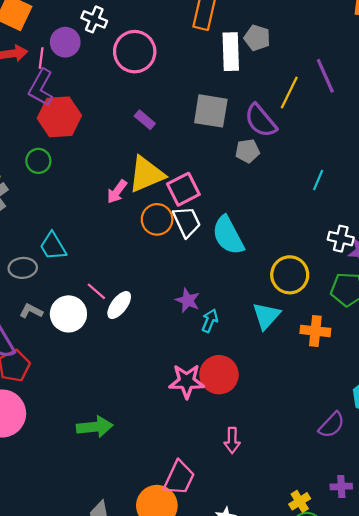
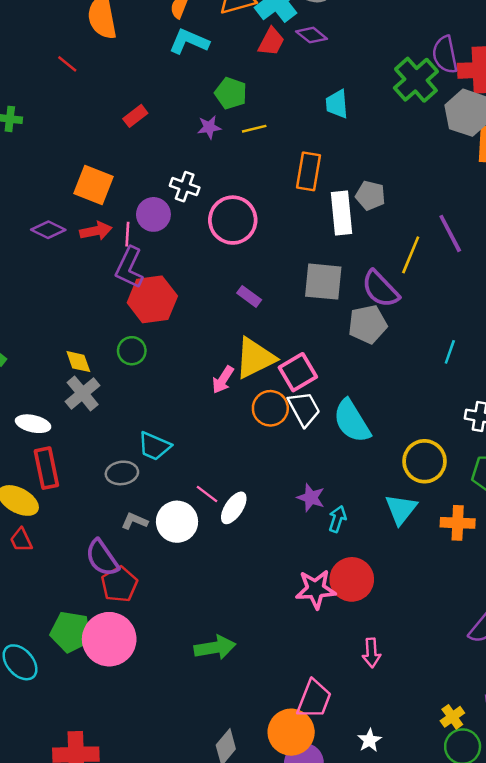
gray pentagon: (247, 151) -> (368, 324), size x1.4
cyan trapezoid: (53, 246) -> (154, 446), turned -32

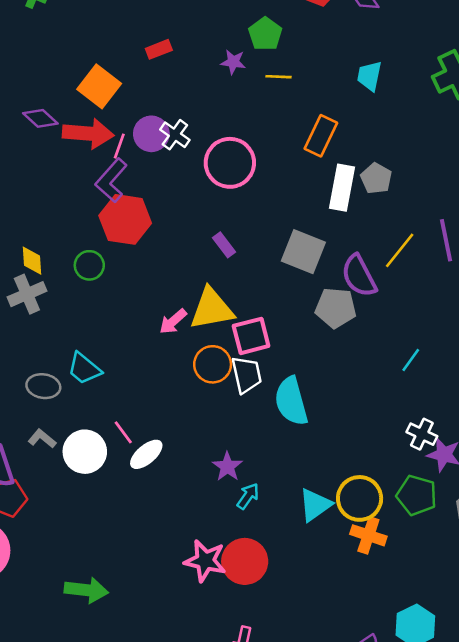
red rectangle: (135, 116) -> (159, 49), moved
white cross: (185, 187) -> (175, 135), moved
red arrow: (96, 231) -> (88, 133), size x1.5
yellow circle: (424, 461) -> (360, 498), moved

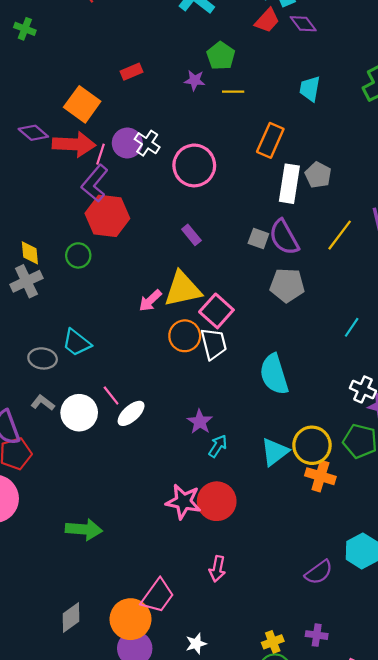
gray square: (303, 252) -> (258, 239), size x0.6
purple semicircle: (359, 276) -> (284, 237), moved
pink square: (251, 336) -> (216, 311), turned -32
cyan semicircle: (291, 401) -> (274, 374), moved

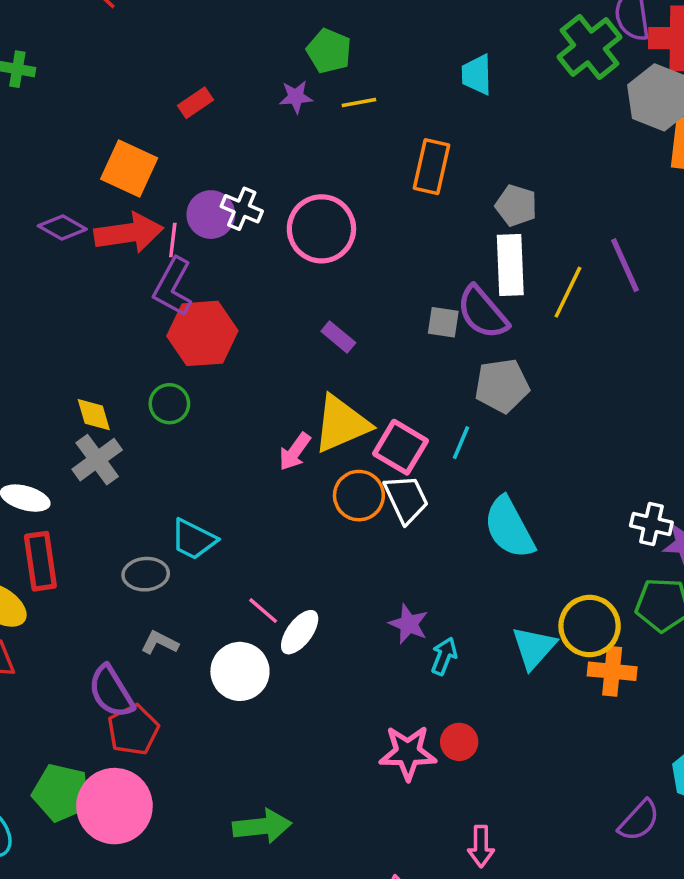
white rectangle: (289, 184) -> (510, 265), moved
cyan line: (352, 327) -> (461, 443), moved
white circle: (79, 413) -> (240, 671), moved
red circle: (217, 501) -> (459, 742), size x0.6

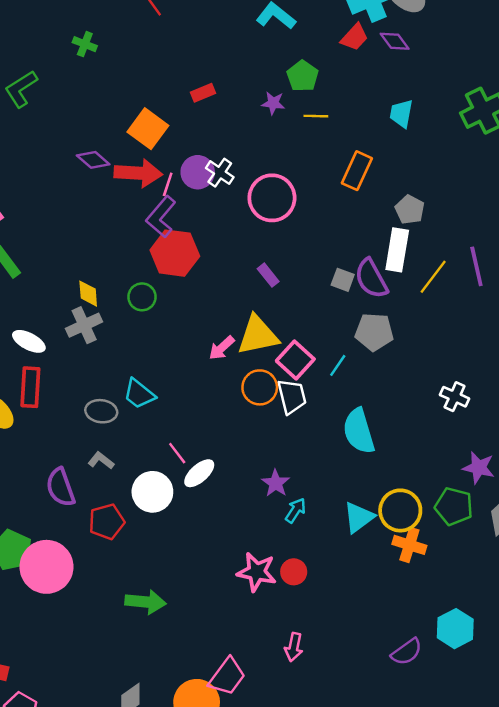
white cross: (651, 524) -> (455, 397), moved
red pentagon: (133, 730) -> (107, 522), moved

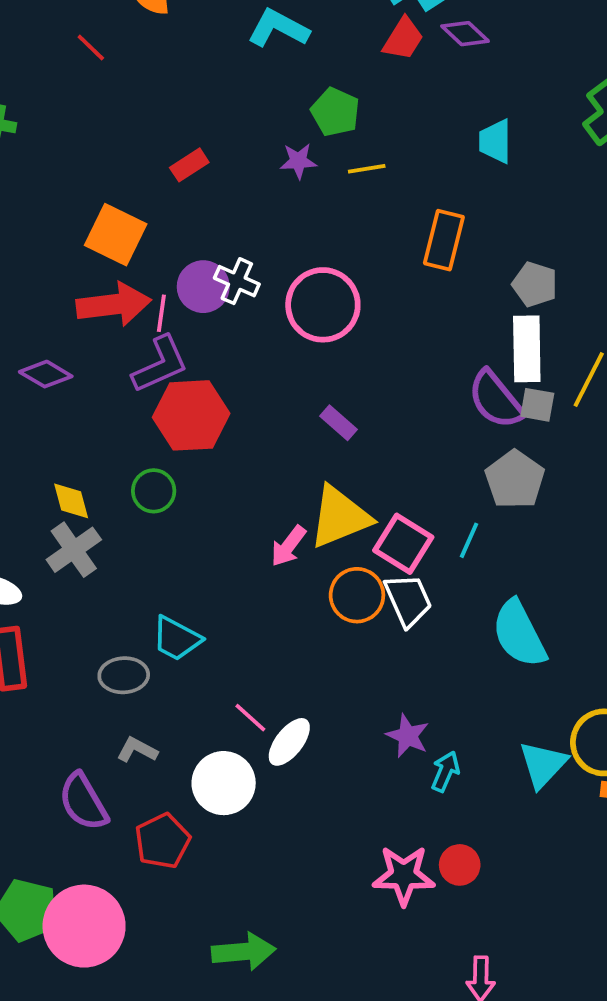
purple diamond: (93, 160) -> (46, 374), moved
purple L-shape: (161, 217) -> (160, 364), turned -144
gray square: (343, 280) -> (537, 405), moved
gray pentagon: (374, 332) -> (515, 479), turned -30

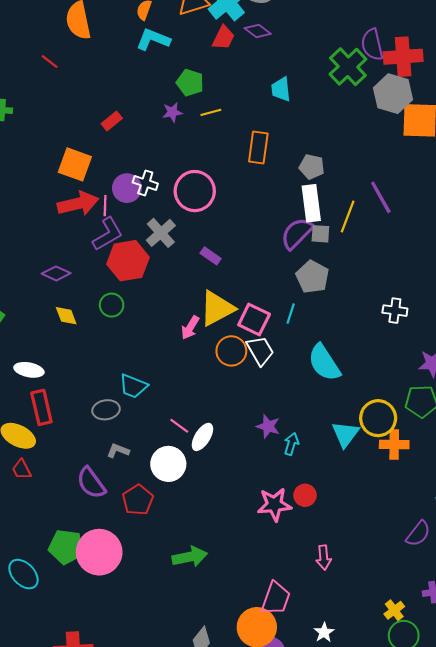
purple diamond: (46, 374) -> (56, 273), moved
purple semicircle: (496, 399) -> (297, 233), turned 90
gray cross: (74, 550) -> (161, 233), moved

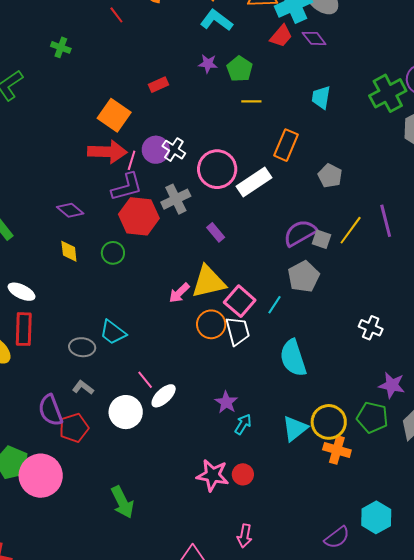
purple star: (172, 112) -> (208, 64), moved
white rectangle: (311, 203) -> (254, 182), moved, turned 48
red pentagon: (138, 500) -> (74, 428), moved
green arrow: (190, 557) -> (122, 502), turned 60

